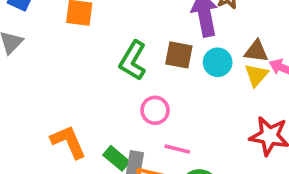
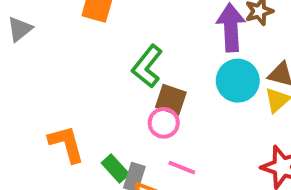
brown square: (179, 55) -> (171, 100), moved
cyan circle: (218, 62) -> (238, 81), size x1.4

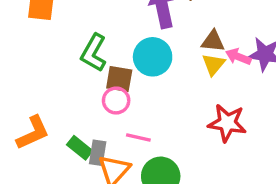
cyan circle: (238, 81) -> (153, 57), moved
orange L-shape: (66, 144) -> (33, 133), turned 90

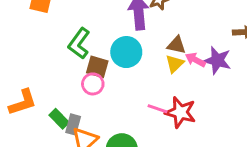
pink line: (138, 138) -> (158, 109), moved

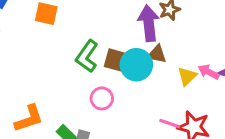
brown triangle: (176, 45) -> (157, 54), moved
brown square: (97, 67) -> (115, 60), moved

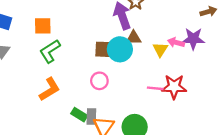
green L-shape: (87, 56) -> (50, 51), moved, turned 35
orange L-shape: (29, 119) -> (49, 89), moved

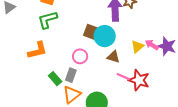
brown triangle: (134, 38) -> (113, 57), moved
gray rectangle: (91, 116) -> (71, 75), moved

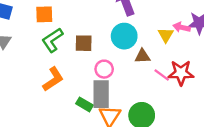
brown square: (91, 32) -> (84, 43), moved
gray rectangle: (71, 75) -> (101, 94), size x1.6
pink line: (123, 77) -> (162, 75), turned 32

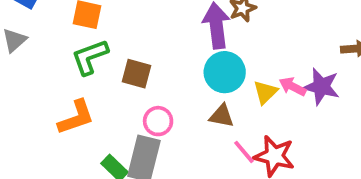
cyan circle: (124, 36) -> (225, 72), moved

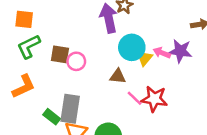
cyan circle: (225, 72) -> (132, 47), moved
pink circle: (158, 121) -> (76, 61), moved

